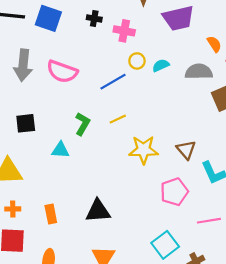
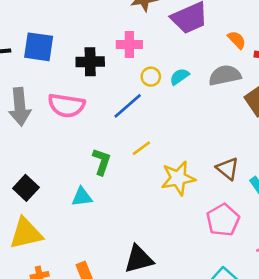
black cross: (94, 18) -> (90, 62), moved, size x1.5
black square: (26, 123) -> (26, 188), moved, turned -30

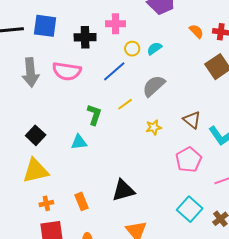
orange semicircle: (237, 40) -> (196, 31), moved
gray semicircle: (225, 75) -> (154, 86), moved, turned -30
yellow star: (178, 178) -> (154, 127), size x0.6

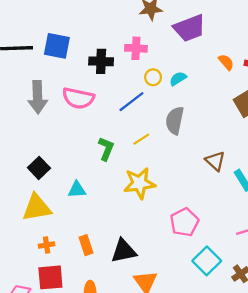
gray semicircle: (154, 86) -> (175, 121), turned -40
yellow star: (154, 127) -> (139, 183), moved, size x1.8
cyan triangle: (79, 142) -> (77, 190), moved
pink pentagon: (189, 160) -> (184, 222), moved
black triangle: (123, 190) -> (124, 251), moved

